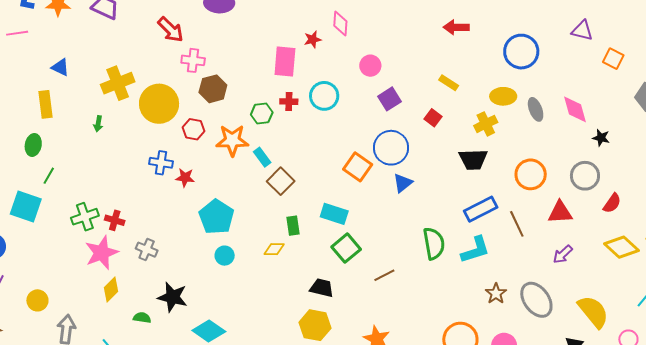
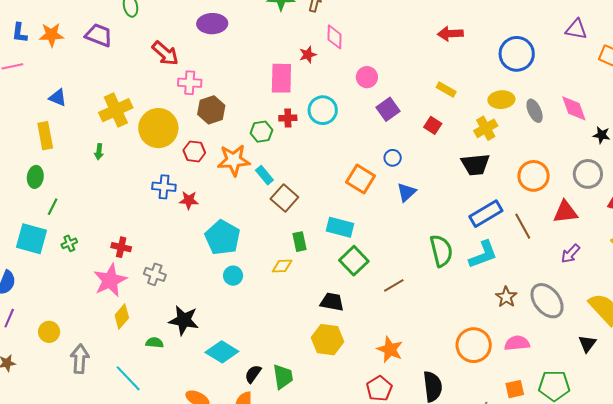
blue circle: (391, 148) -> (393, 158), size x0.5
green cross: (85, 217) -> (69, 243), moved, size x0.6

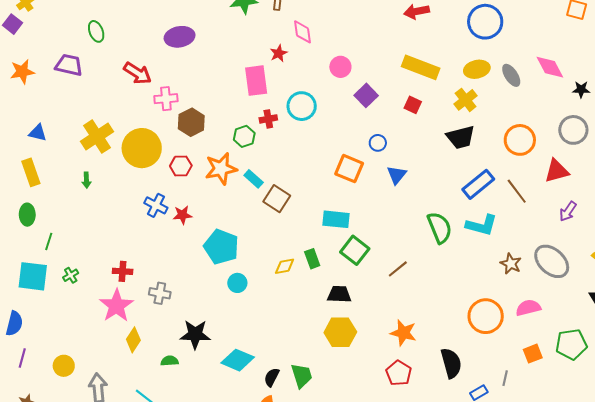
yellow rectangle: (446, 89) -> (421, 67), size x1.8
blue cross: (164, 187) -> (156, 205), turned 30
green rectangle: (299, 242) -> (312, 259), moved
cyan L-shape: (483, 255) -> (482, 225), turned 44

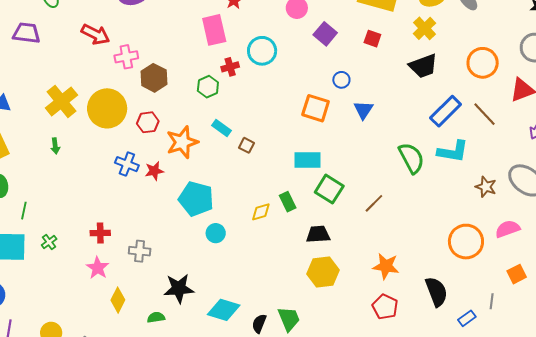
orange star: (221, 169) -> (182, 142), moved
brown square: (277, 199) -> (246, 145), size x0.6
pink star: (116, 306) -> (98, 268), size x0.7

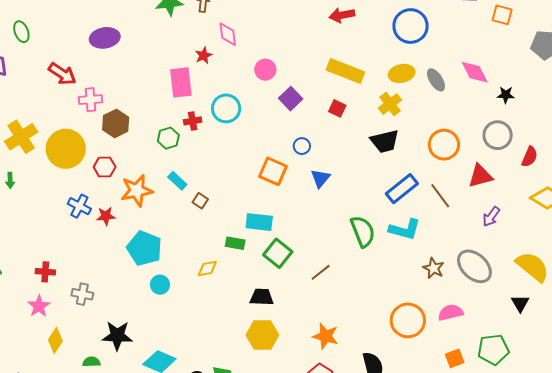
green rectangle: (288, 202) -> (235, 243), moved, turned -60

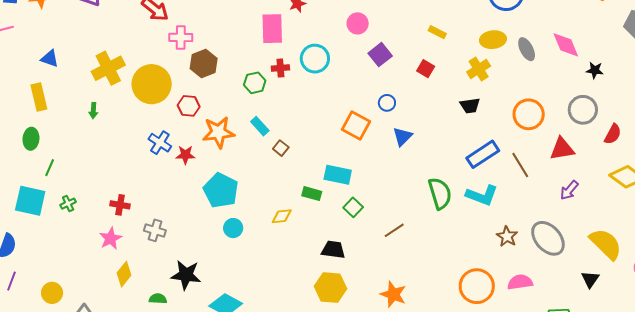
yellow rectangle: (345, 71) -> (437, 32), size x0.5
black trapezoid: (385, 141) -> (470, 106), size x0.7
green square: (278, 253) -> (353, 207), size x0.7

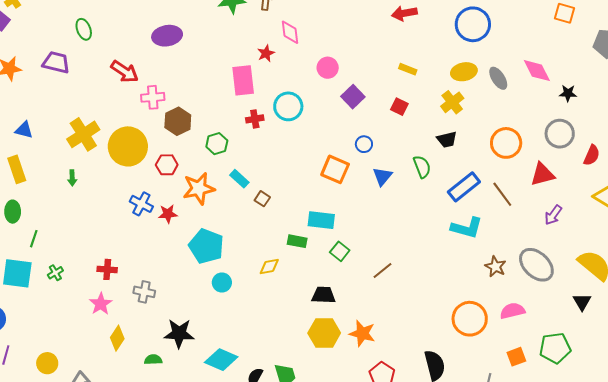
green hexagon: (255, 83) -> (217, 144), moved
green semicircle: (440, 193) -> (422, 167), moved, size x0.7
orange star: (393, 294) -> (362, 333), moved

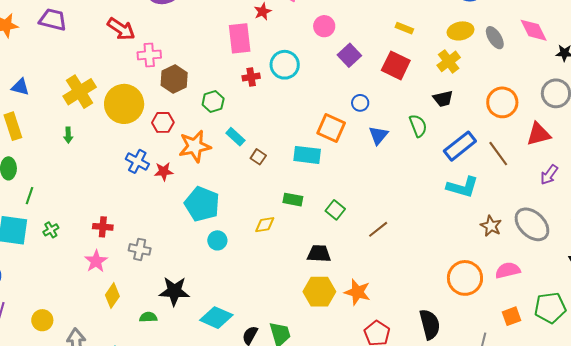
red square: (399, 107) -> (396, 65), size x1.6
cyan rectangle: (321, 220) -> (307, 155), moved

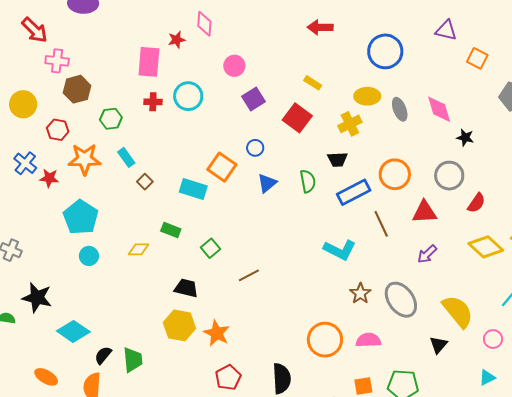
yellow circle: (124, 104) -> (23, 104), size x0.7
blue rectangle: (460, 146) -> (354, 192), moved

